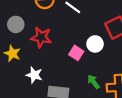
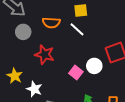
gray circle: (16, 24) -> (23, 32), moved
yellow star: (12, 53) -> (15, 76), moved

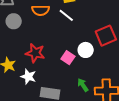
red star: (45, 55) -> (35, 53), moved

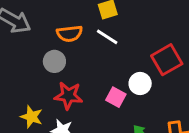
gray circle: (14, 21) -> (54, 61), moved

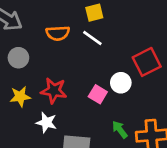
gray circle: (54, 61) -> (18, 58), moved
yellow star: (31, 117) -> (20, 97), moved, turned -30

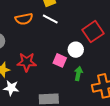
white star: (46, 123) -> (11, 88), moved
green arrow: (120, 130) -> (78, 74), moved, turned 56

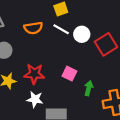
white circle: (76, 50) -> (82, 34), moved
white star: (11, 88) -> (35, 99), moved

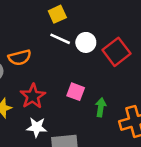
orange semicircle: (33, 28) -> (20, 57), moved
red star: (34, 74) -> (33, 96), turned -30

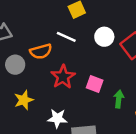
white line: (60, 39) -> (66, 37), moved
red star: (33, 96) -> (63, 77), moved

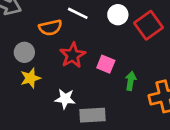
gray circle: (15, 65) -> (24, 52), moved

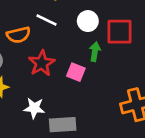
red square: (149, 25) -> (119, 32), turned 36
green arrow: (131, 81) -> (95, 52), moved

